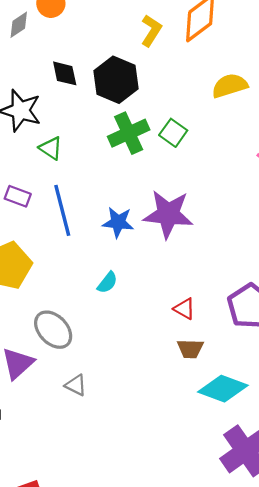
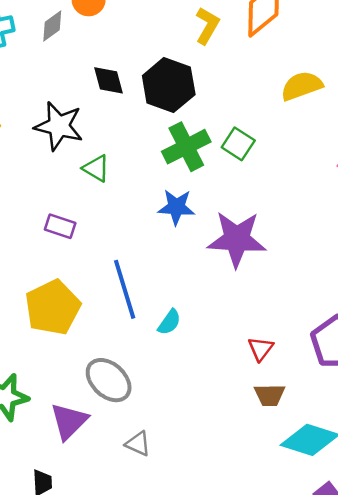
blue line: (62, 210) -> (125, 289), moved
blue star: (118, 222) -> (176, 207), moved
red triangle: (184, 309) -> (261, 349), turned 40

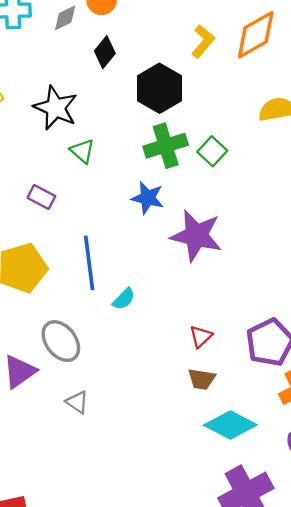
black diamond: (108, 80) -> (105, 52), moved, turned 44

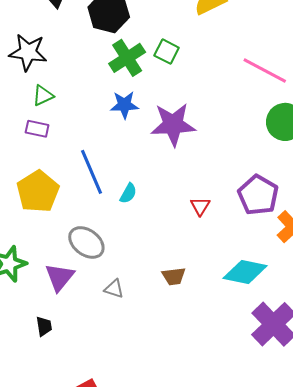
green triangle: (82, 151) -> (43, 95), moved, turned -50
brown trapezoid: (202, 379) -> (174, 276), moved

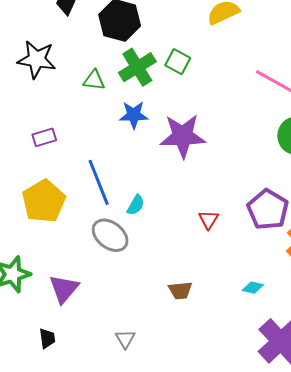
green triangle: (43, 95) -> (94, 80), moved, turned 30
purple rectangle: (37, 129) -> (44, 137), turned -30
gray ellipse: (86, 242) -> (110, 235), moved
cyan diamond: (245, 272) -> (253, 288), size x0.5
gray triangle: (114, 289) -> (125, 339), moved, turned 40

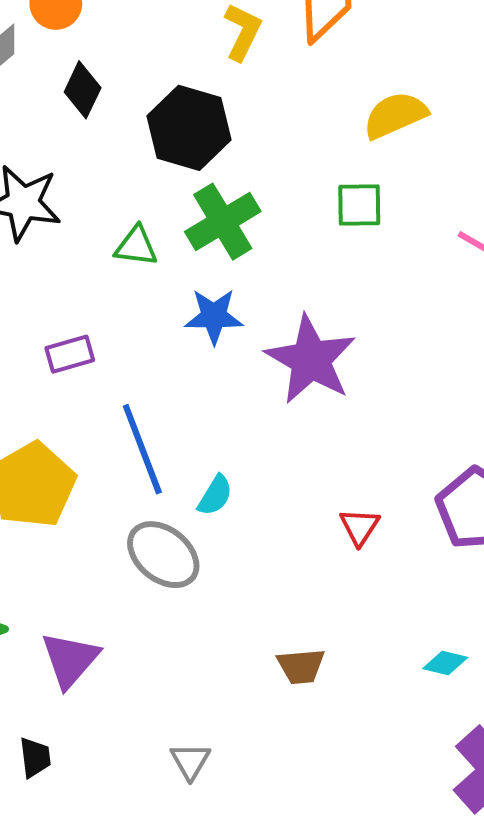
green square: (178, 62) -> (359, 205), moved, turned -30
purple star: (183, 136) -> (311, 360), turned 30
purple rectangle: (44, 137) -> (70, 354), moved

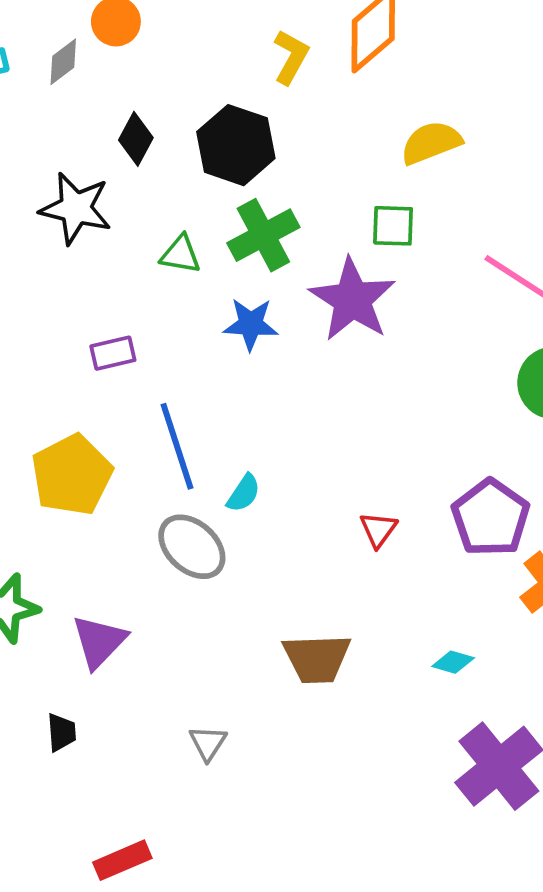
black diamond: (83, 90) -> (136, 139), moved
purple star: (311, 360) -> (352, 300), moved
brown trapezoid: (301, 666) -> (317, 658), size x1.5

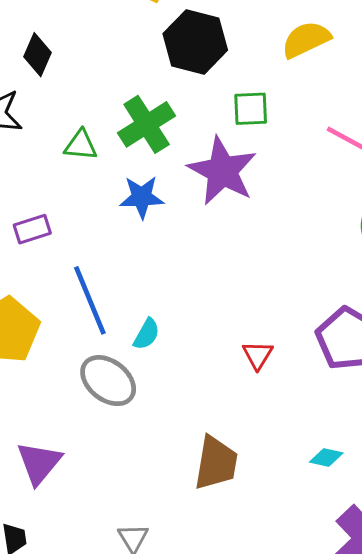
yellow semicircle: (431, 143) -> (306, 40), moved
black hexagon: (236, 145) -> (195, 42), moved
brown trapezoid: (317, 658) -> (216, 463), turned -74

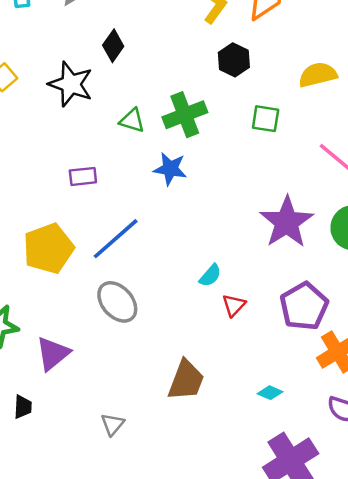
black hexagon: (195, 42) -> (234, 60), size x0.7
purple star: (222, 171) -> (287, 222), moved
blue line: (90, 300) -> (116, 239), turned 60
cyan semicircle: (147, 334) -> (210, 276), moved

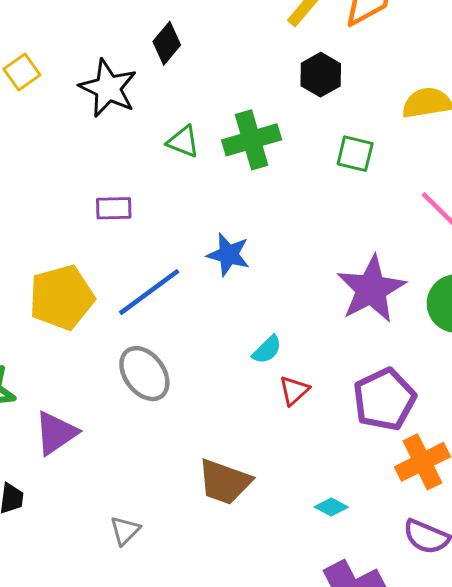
blue star: (170, 169) -> (228, 255), moved
brown trapezoid: (186, 380) -> (224, 482), turned 84

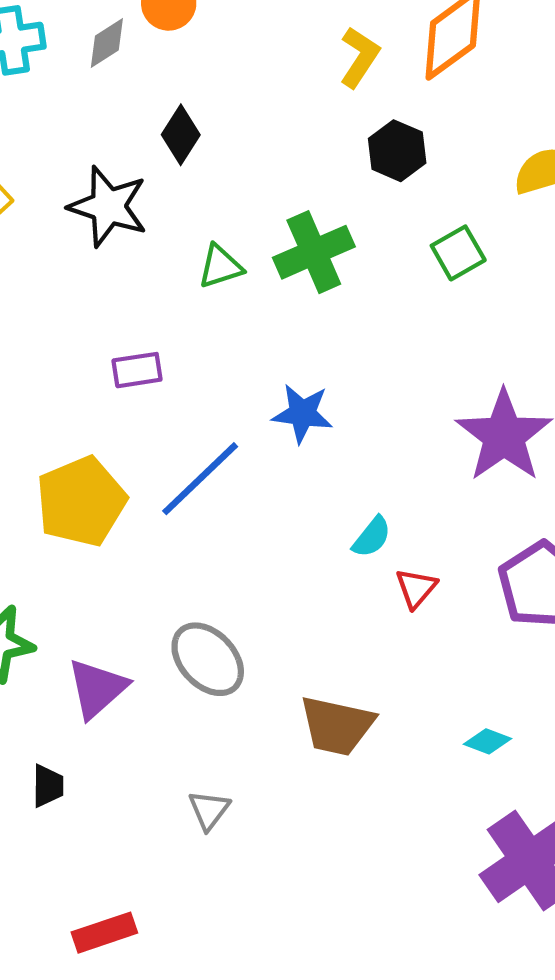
green triangle: (183, 142) -> (220, 267), turned -32
green square: (355, 154) -> (458, 253), turned -36
gray ellipse: (144, 374) -> (208, 659), moved

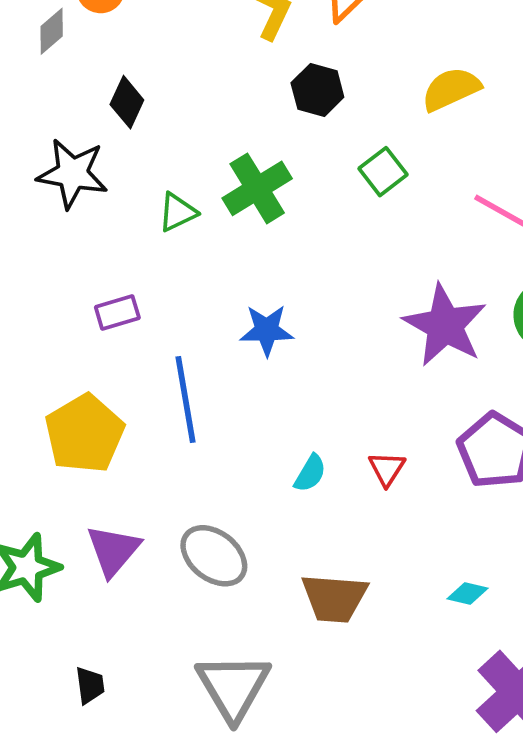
blue line: (200, 479) -> (185, 399), turned -48
cyan semicircle: (372, 537) -> (310, 473), moved
purple triangle: (97, 688) -> (113, 550), moved
gray triangle: (209, 810) -> (233, 687), size x2.0

